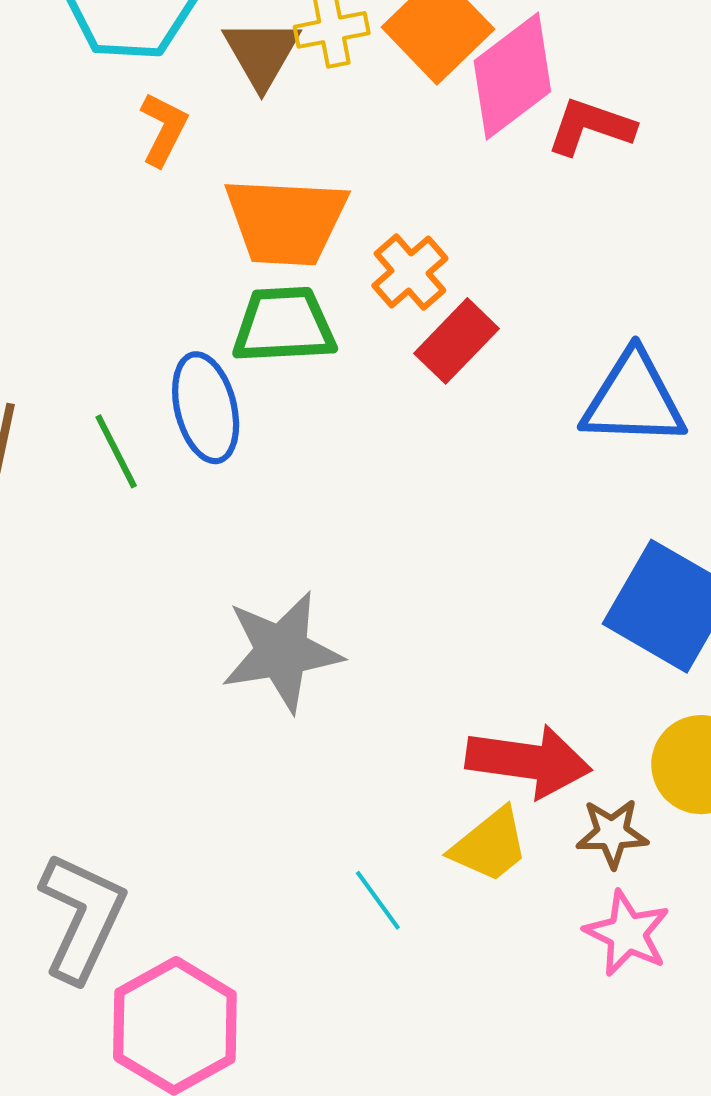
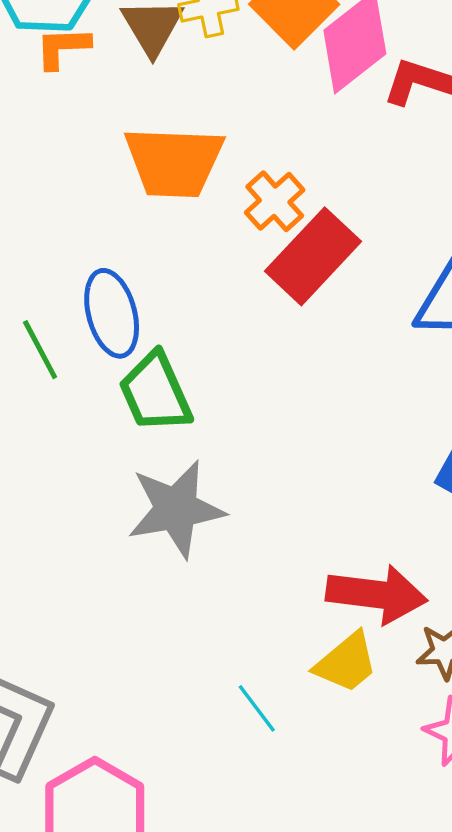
orange L-shape: (164, 129) -> (63, 48), moved, turned -118
green trapezoid: (284, 325) -> (155, 392), moved, turned -110
red rectangle: (456, 341) -> (313, 256), size x1.4

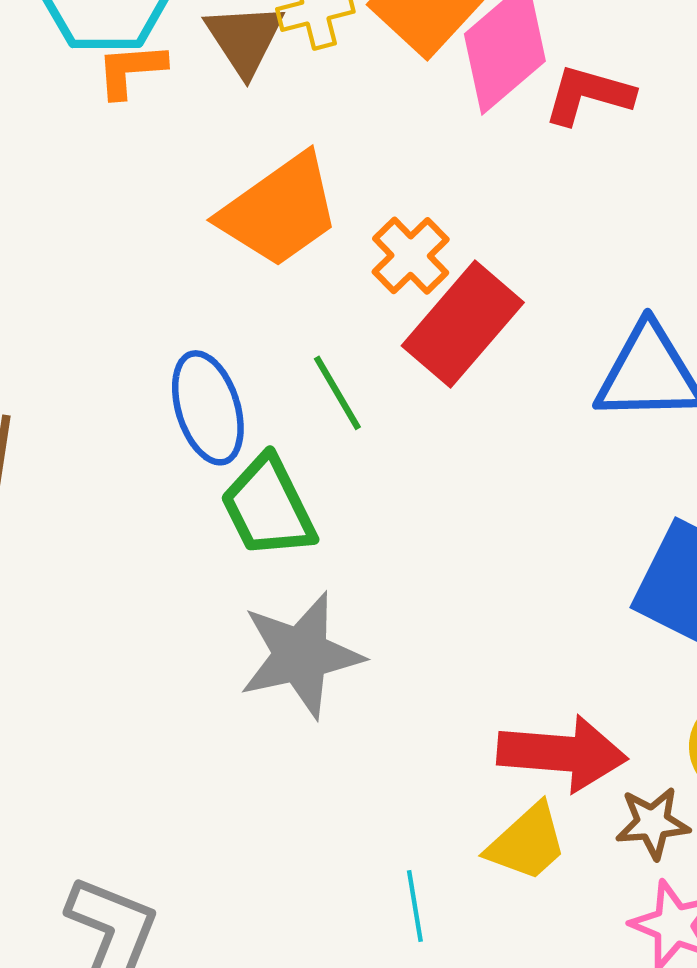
orange trapezoid: (174, 162) -> (280, 211), turned -35
green line: (40, 350) -> (337, 393), moved
cyan line: (257, 708) -> (415, 906), turned 30

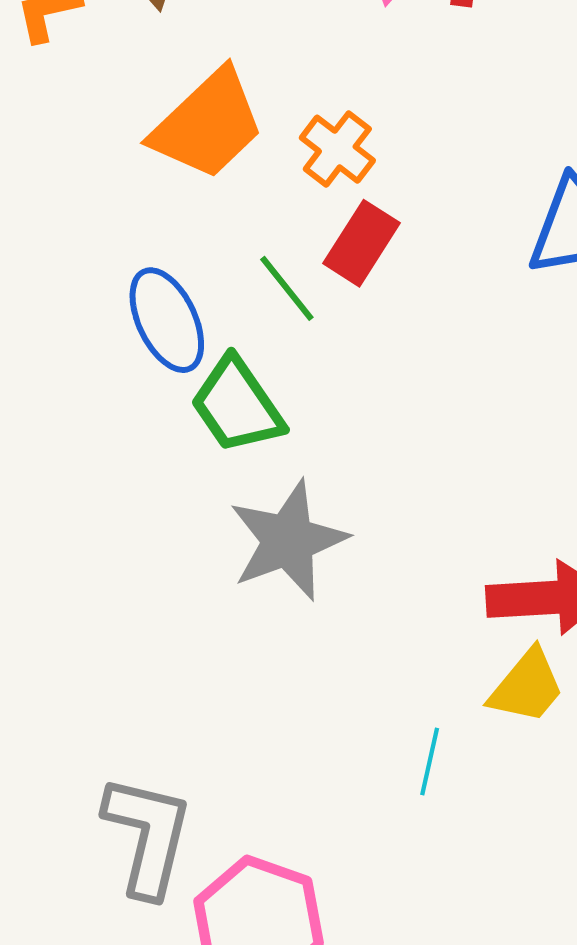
red rectangle: (463, 324) -> (361, 243), moved, size x0.7
cyan line: (415, 906) -> (430, 762), turned 30

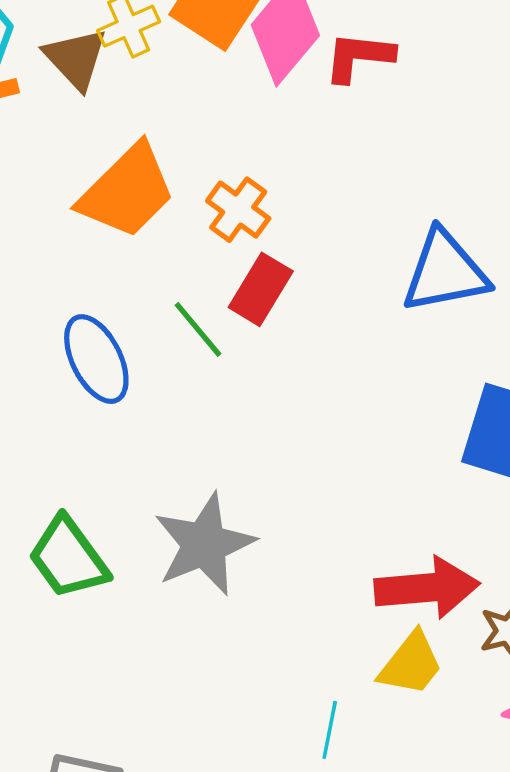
green trapezoid: (237, 405) -> (68, 558), moved

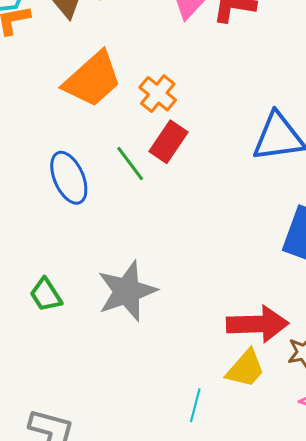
green trapezoid: (68, 558) -> (46, 295), size x0.7

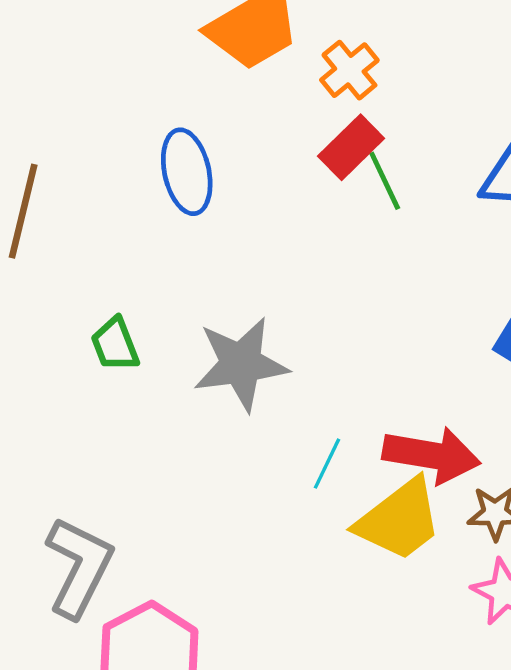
green line: (130, 163) -> (385, 181), moved
yellow trapezoid: (246, 369) -> (399, 520), size x1.4
cyan line: (195, 405) -> (327, 464), moved

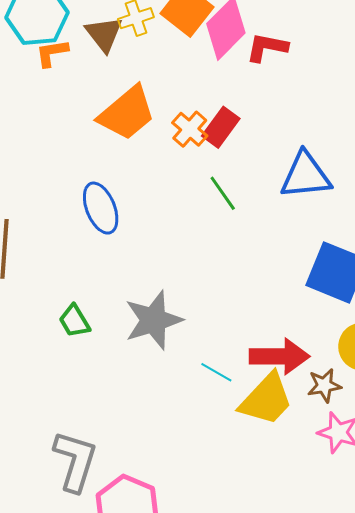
red rectangle: (351, 147) -> (221, 127), moved
cyan line: (327, 464) -> (216, 372), turned -76

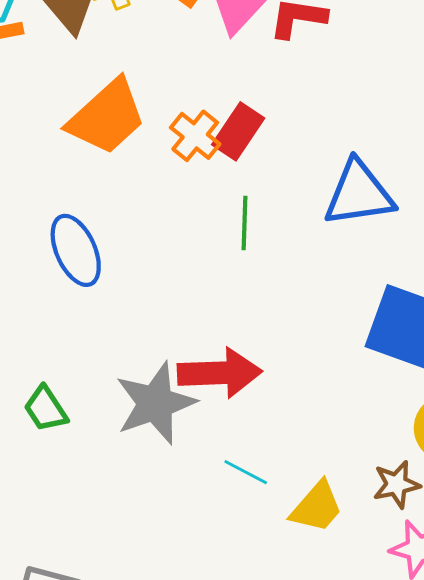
green line: (223, 193) -> (244, 223), turned 39
red arrow: (279, 356) -> (220, 373), moved
yellow trapezoid: (266, 399) -> (317, 507), size x0.7

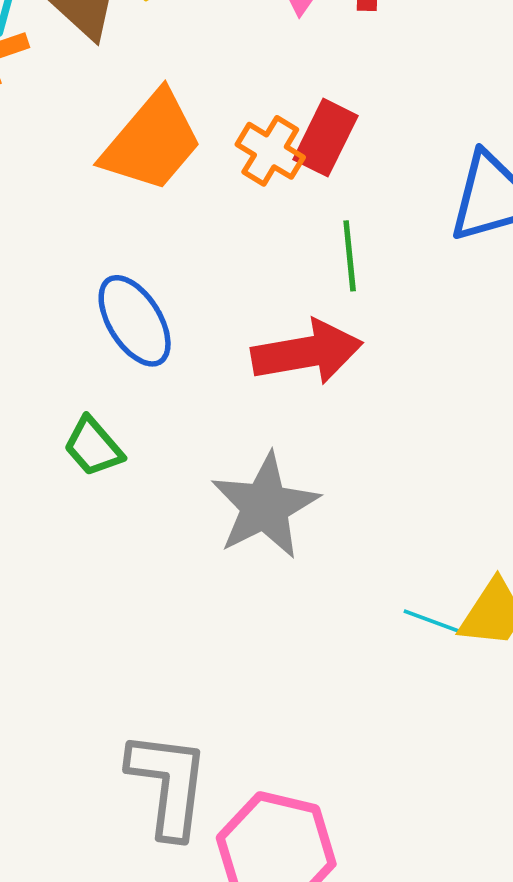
red arrow: (220, 373) -> (307, 352), moved
green trapezoid: (46, 409) -> (93, 447), moved
cyan line: (246, 472) -> (433, 622), moved

